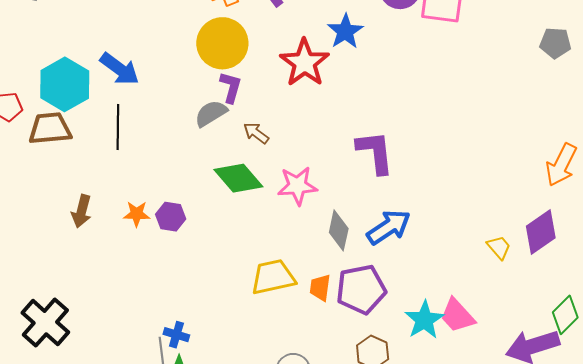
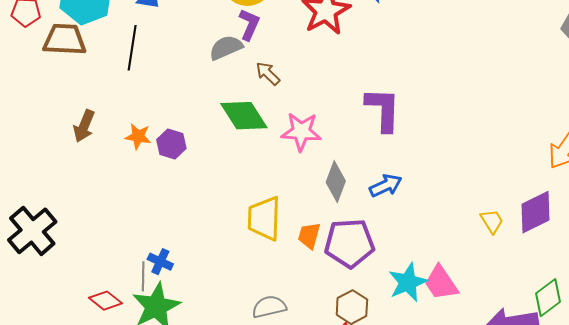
blue arrow: (389, 227) -> (386, 185), size x0.7
yellow trapezoid: (273, 277) -> (264, 218), turned -84

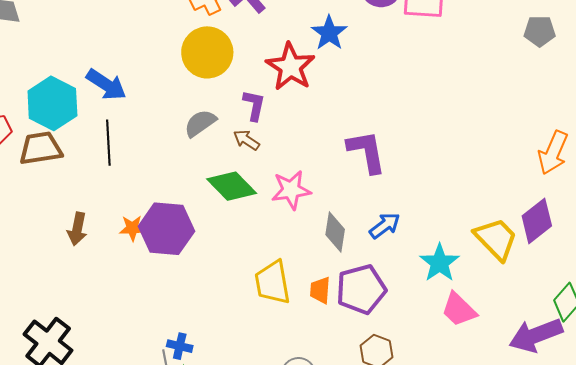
purple L-shape: (249, 24) -> (254, 105), moved
purple hexagon: (171, 144) -> (166, 229), size x1.8
yellow trapezoid: (492, 221) -> (496, 239), size x1.8
cyan star: (408, 282) -> (440, 263), moved

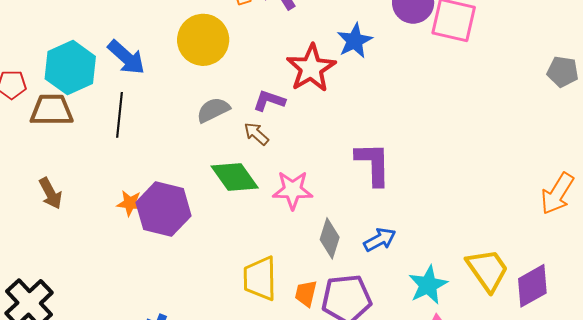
yellow circle: (207, 52) -> (203, 40), moved
purple L-shape: (254, 105) -> (269, 101), turned -92
purple diamond: (537, 221) -> (532, 286), moved
brown arrow: (77, 229) -> (50, 193), moved, turned -48

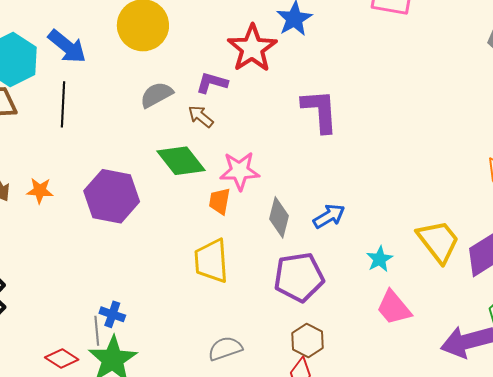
purple L-shape: (373, 164) -> (320, 111), moved
orange star: (130, 203) -> (40, 191), moved
cyan star: (428, 285) -> (380, 259), size x0.7
orange trapezoid: (306, 294) -> (220, 201), moved

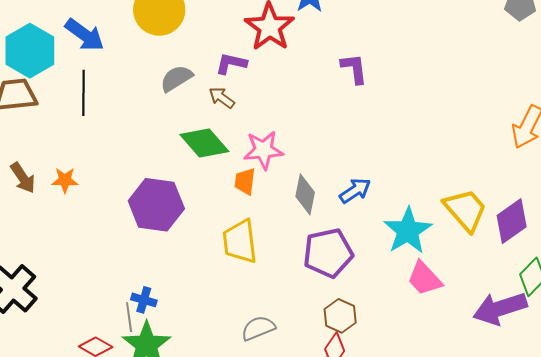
purple L-shape: (320, 111) -> (354, 69), moved, size x0.7
purple hexagon: (112, 196) -> (156, 205), moved
cyan star: (380, 259) -> (408, 231), size x1.8

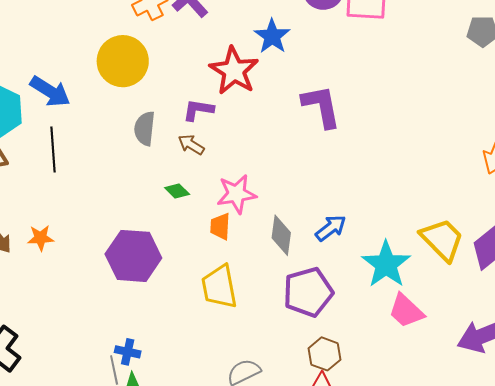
purple L-shape: (354, 69) -> (321, 106), size x1.4
gray semicircle: (176, 78) -> (145, 129), turned -48
green diamond: (204, 143) -> (177, 191), size x0.5

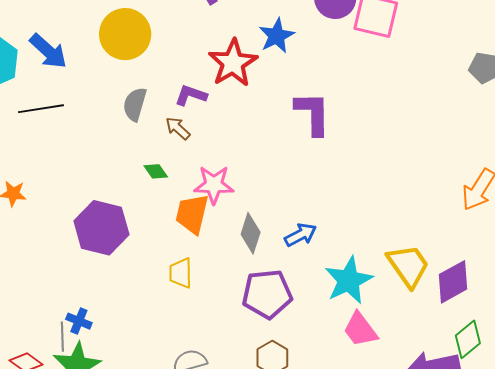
black line: (53, 149) -> (41, 109), turned 75
orange trapezoid: (220, 226) -> (192, 214), size x1.5
yellow trapezoid: (219, 287) -> (181, 273), size x0.7

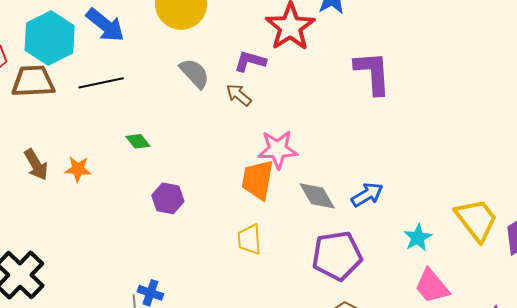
gray semicircle: (135, 104) -> (194, 73), turned 124
green diamond: (156, 171) -> (138, 141), moved
purple hexagon: (101, 228) -> (168, 198), size x0.6
gray diamond: (251, 233) -> (317, 196), turned -45
cyan star: (349, 280) -> (418, 238), size x0.6

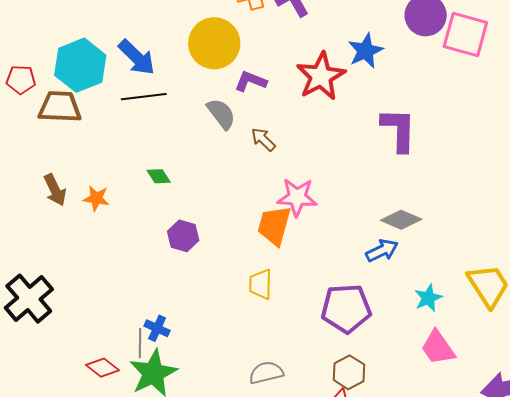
purple L-shape: (250, 61) -> (251, 81), moved
black line: (101, 83) -> (144, 97), moved
gray diamond: (317, 196) -> (401, 220), moved, turned -42

